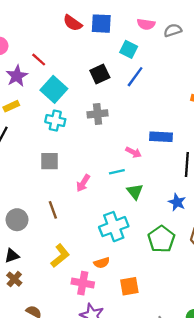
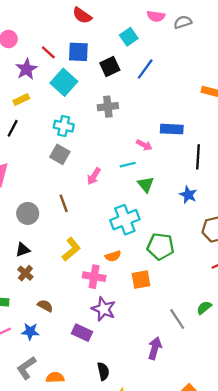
blue square: (101, 24) -> (78, 52), moved
cyan square: (129, 49) -> (129, 37), moved, turned 30
cyan cross: (55, 121) -> (64, 126), moved
gray square: (49, 161) -> (60, 154), turned 30
green pentagon: (161, 239) -> (160, 246), moved, turned -30

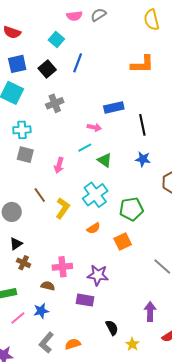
yellow L-shape: (71, 249) -> (63, 208), moved
pink cross: (94, 277) -> (62, 267), moved
purple arrow: (155, 348) -> (150, 312), moved

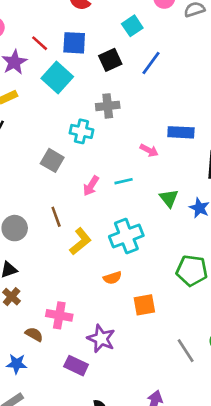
cyan cross: (22, 130) -> (81, 131), moved
cyan line: (85, 148) -> (124, 181), moved
green triangle: (105, 160) -> (169, 198), moved
green pentagon: (131, 209) -> (192, 271), moved

